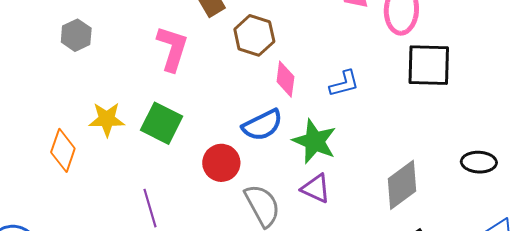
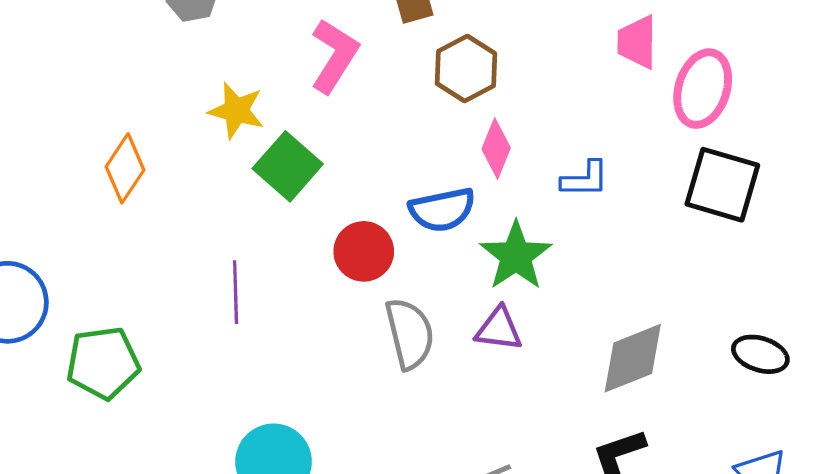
yellow star: (107, 119) -> (236, 111), moved
purple triangle: (316, 188) -> (499, 329), turned -32

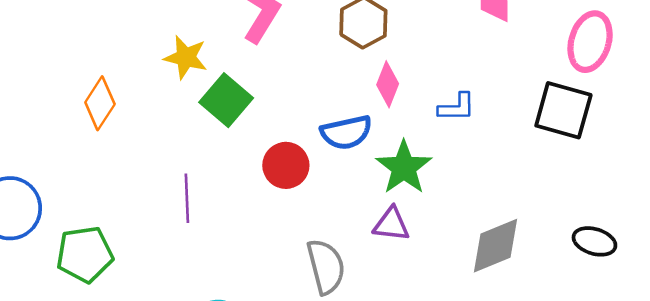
pink ellipse: (703, 89) -> (590, 42), moved
gray semicircle: (410, 334) -> (326, 267), moved

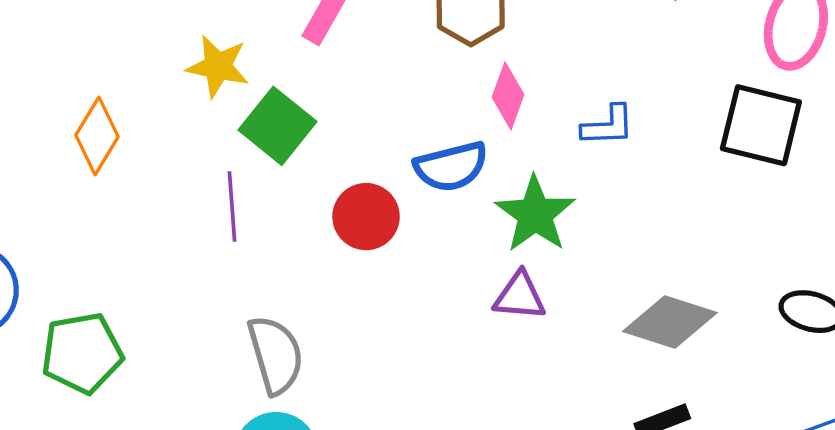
purple line: (187, 198) -> (232, 207), moved
gray diamond: (496, 246) -> (670, 322), turned 42
gray semicircle: (326, 267) -> (276, 355), moved

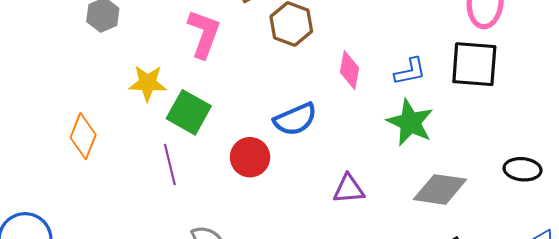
pink diamond: (508, 96) -> (349, 70), moved
blue L-shape: (608, 126) -> (410, 71), moved
green star: (535, 214) -> (410, 122), moved

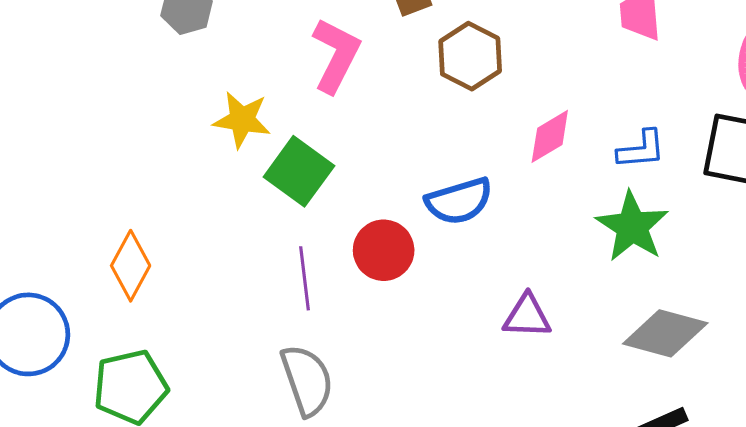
pink diamond: (349, 70) -> (550, 136), turned 42
orange diamond: (83, 136) -> (131, 266), moved
purple line: (170, 164) -> (304, 278), moved

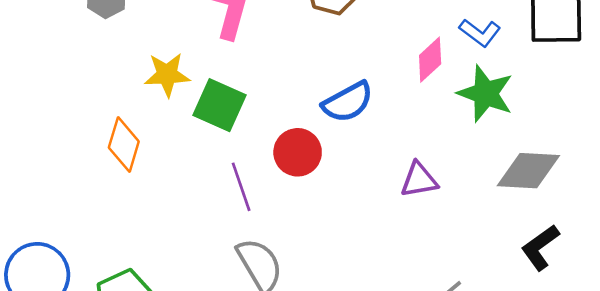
pink diamond: (550, 136) -> (430, 60), moved
blue L-shape: (641, 149) -> (480, 33), turned 54
orange diamond: (131, 266) -> (124, 144), moved

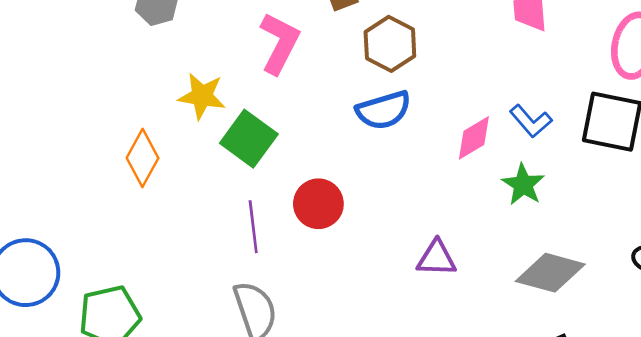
green star: (485, 94) -> (523, 185), size x0.7
blue semicircle: (348, 102) -> (384, 110), moved

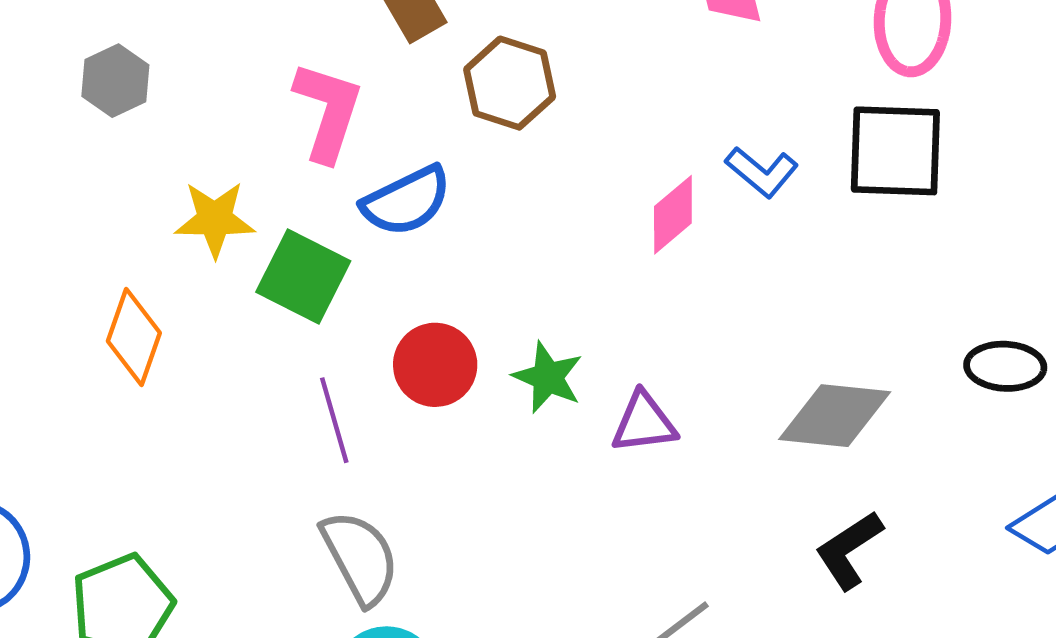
blue semicircle: (384, 110) -> (407, 201), moved
green star: (523, 185) -> (548, 377), moved

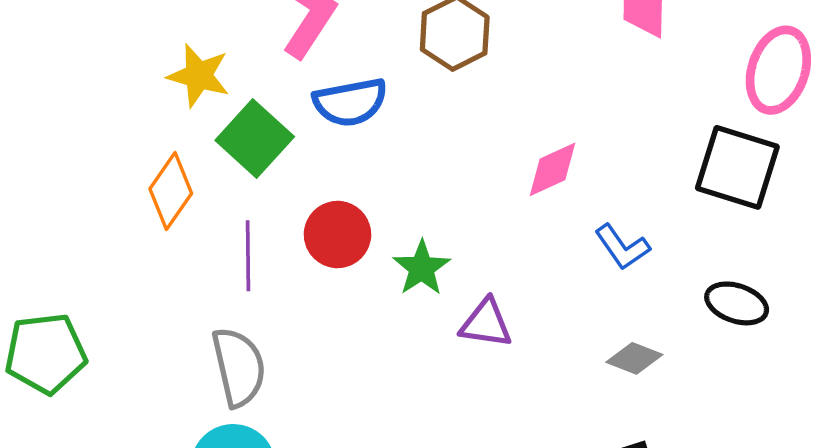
blue L-shape: (762, 172) -> (622, 247), moved
orange diamond: (134, 337) -> (171, 191), moved
black ellipse: (1005, 366) -> (737, 303), moved
gray diamond: (835, 416) -> (634, 358), size x0.6

